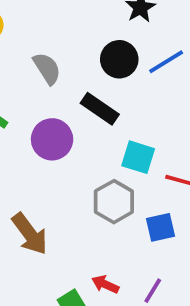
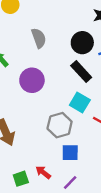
black rectangle: (100, 109) -> (81, 71), moved
blue square: (160, 227) -> (70, 153), moved

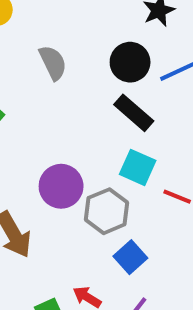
purple circle: (32, 80) -> (61, 186), moved
blue square: (70, 153) -> (130, 257), turned -36

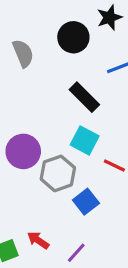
black circle: (130, 62) -> (73, 37), moved
blue square: (130, 257) -> (86, 202), moved

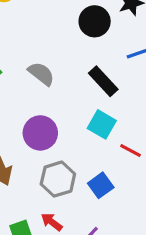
gray semicircle: (23, 53) -> (41, 74), moved, turned -32
gray hexagon: (58, 173) -> (58, 179), moved

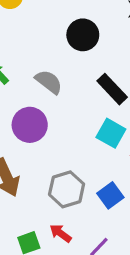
black circle: (95, 21) -> (83, 35), moved
purple circle: (40, 133) -> (30, 125), moved

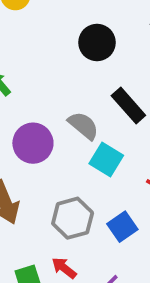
gray semicircle: (49, 82) -> (83, 126), moved
cyan square: (111, 133) -> (106, 160), moved

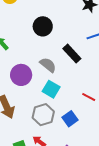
black circle: (97, 43) -> (43, 26), moved
cyan square: (106, 160) -> (51, 89), moved

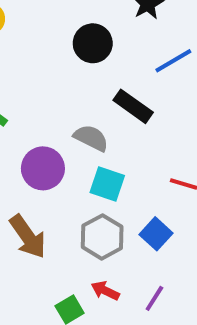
black circle: (43, 26) -> (93, 43), moved

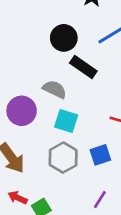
black circle: (93, 43) -> (64, 38), moved
blue square: (156, 234) -> (100, 155), turned 30
red arrow: (105, 291) -> (18, 198), moved

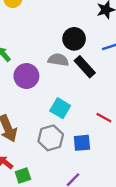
gray semicircle: (55, 89) -> (58, 60), moved, turned -30
purple circle: (22, 111) -> (26, 76), moved

